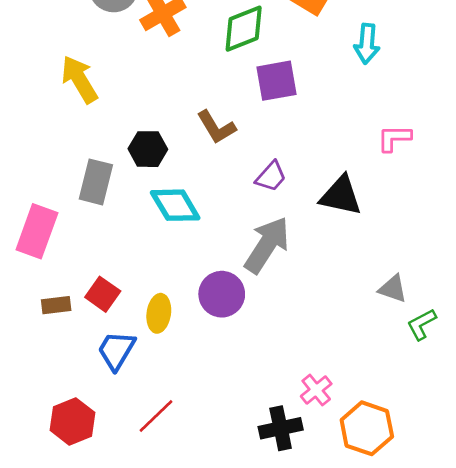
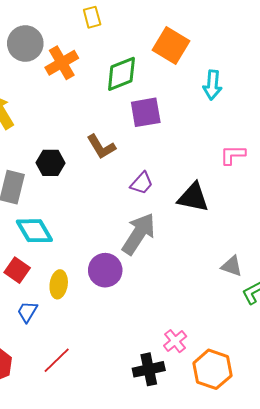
cyan diamond: (175, 205) -> (34, 231), moved
blue trapezoid: (116, 350) -> (27, 312), size x0.7

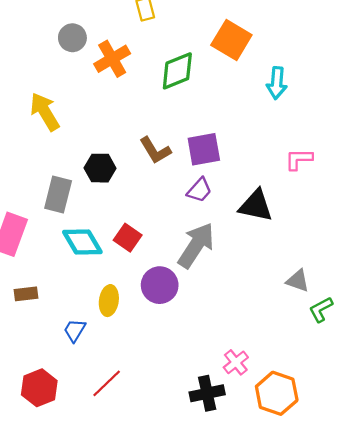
gray circle: (25, 44) -> (72, 38), size x0.7
purple square: (146, 112) -> (204, 149), moved
red square: (17, 270) -> (128, 238), moved

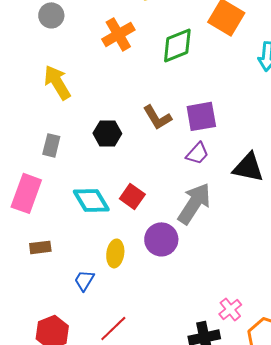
gray circle: (72, 38) -> (51, 15), moved
gray rectangle: (58, 195) -> (51, 145), moved, size x0.7

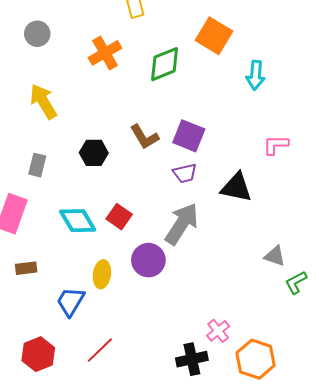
purple square: (201, 116) -> (189, 136), turned 32
purple trapezoid: (197, 153) -> (185, 173), turned 35
blue trapezoid: (84, 280) -> (71, 302), size x1.4

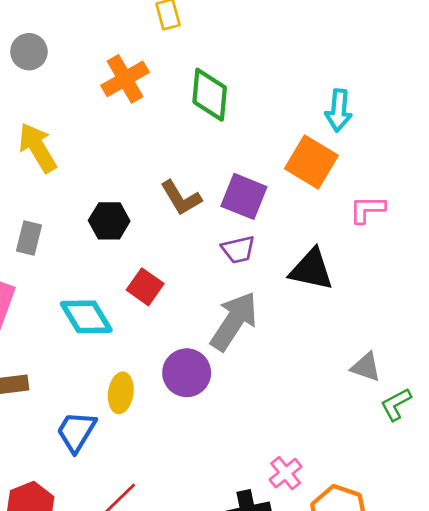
orange square: (214, 36) -> (311, 162), moved
green diamond: (165, 64) -> (210, 95), turned -63
red square: (119, 217) -> (145, 287), moved

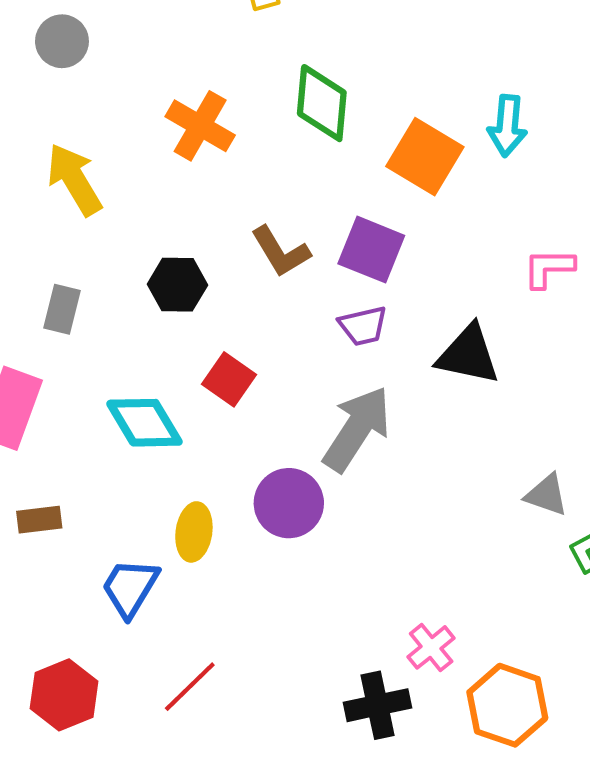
orange cross: (125, 79) -> (200, 126), moved, turned -30
orange square: (311, 162) -> (425, 157), moved

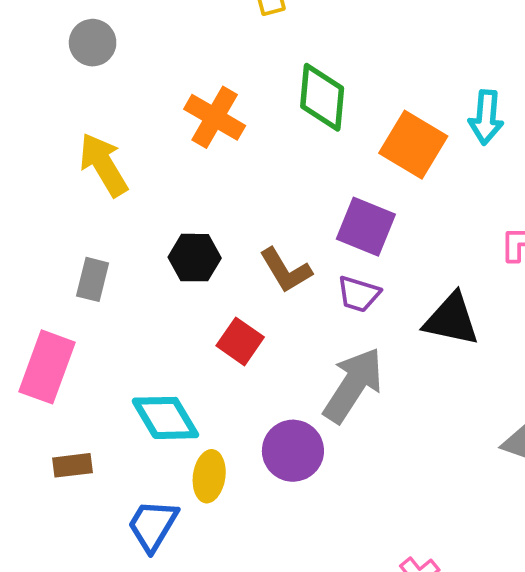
brown L-shape: (281, 252) -> (286, 270), moved
purple trapezoid: (363, 326) -> (359, 294), turned 30
cyan diamond: (144, 423) -> (165, 418), moved

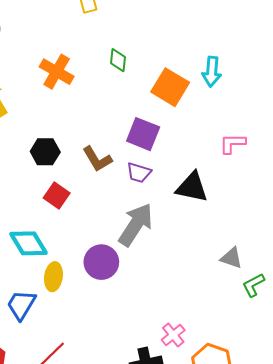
green diamond: (322, 97) -> (118, 60), size x0.6
red square: (240, 341) -> (57, 195), moved

